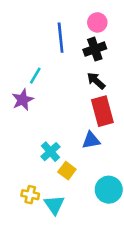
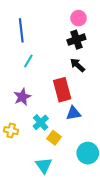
blue line: (61, 38) -> (21, 30), moved
purple star: (23, 100) -> (22, 97), moved
red rectangle: (102, 111) -> (62, 90), moved
yellow cross: (30, 195) -> (11, 131), moved

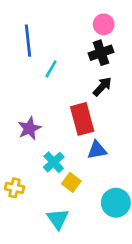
cyan line: (28, 61) -> (51, 69), moved
black arrow: (77, 65) -> (102, 86), turned 91
yellow cross: (11, 131) -> (14, 188), moved

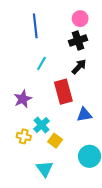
blue line: (28, 41) -> (35, 26), moved
cyan line: (51, 69) -> (41, 63), moved
blue triangle: (97, 150) -> (84, 115), moved
yellow cross: (14, 188) -> (24, 136), moved

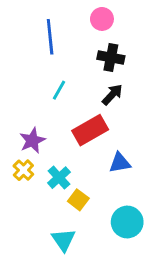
pink circle: (80, 19) -> (102, 19), moved
black cross: (78, 40) -> (111, 58), turned 30
red rectangle: (63, 92) -> (90, 130), turned 75
yellow cross: (24, 136) -> (23, 170), moved, turned 32

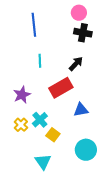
pink circle: (102, 19) -> (79, 13), moved
black cross: (111, 58) -> (83, 33), moved
cyan line: (59, 90) -> (40, 61), turned -32
yellow cross: (23, 170) -> (21, 125), moved

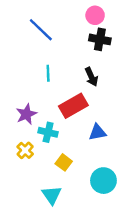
blue line: (34, 25) -> (41, 30), turned -40
black arrow: (76, 64) -> (91, 77), turned 112
cyan cross: (40, 120) -> (48, 132), moved, turned -35

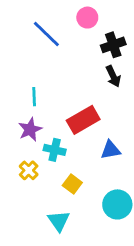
pink circle: (95, 15) -> (87, 18), moved
black cross: (100, 39) -> (113, 45), turned -30
cyan line: (48, 73) -> (34, 97), moved
black arrow: (91, 77) -> (113, 76), moved

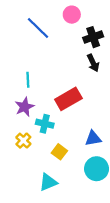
blue triangle: (111, 150) -> (93, 138), moved
cyan triangle: (59, 221) -> (48, 182), turned 42

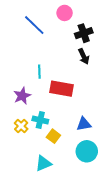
cyan line: (28, 80) -> (39, 72), moved
red rectangle: (68, 99) -> (62, 89), turned 40
cyan cross: (45, 124) -> (40, 120), moved

